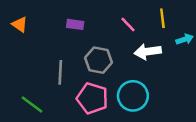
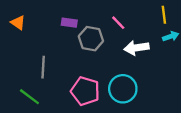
yellow line: (162, 18) -> (164, 15), moved
gray hexagon: (98, 60) -> (91, 39), moved
gray line: (60, 72) -> (43, 67), moved

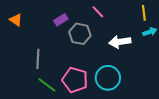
purple rectangle: (69, 23) -> (61, 20), turned -40
pink line: (118, 23) -> (98, 12), moved
green line: (29, 97) -> (47, 85), moved

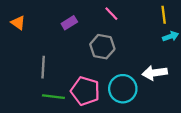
gray hexagon: (80, 34) -> (102, 47), moved
white arrow: (120, 42) -> (155, 73), moved
green line: (47, 85) -> (53, 97), turned -30

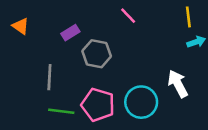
purple rectangle: (69, 23) -> (70, 33), moved
gray hexagon: (102, 47) -> (97, 54), moved
white arrow: (155, 73) -> (178, 84), turned 70

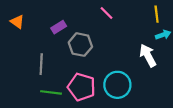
white arrow: (178, 84) -> (148, 55), moved

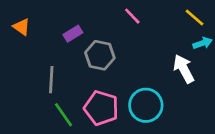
yellow line: (157, 14) -> (194, 17), turned -42
green line: (51, 92) -> (63, 115), turned 48

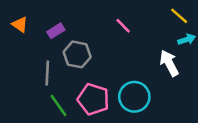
pink line: (132, 16) -> (123, 26), moved
purple rectangle: (73, 34) -> (56, 31), moved
gray hexagon: (100, 55) -> (77, 54), moved

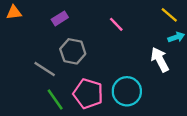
orange triangle: (20, 25) -> (14, 13), moved, turned -42
purple rectangle: (56, 31) -> (60, 18), moved
gray line: (47, 73) -> (45, 69), turned -60

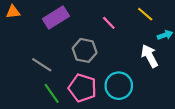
yellow line: (169, 15) -> (145, 14), moved
purple rectangle: (60, 18) -> (56, 17), size x1.6
gray hexagon: (73, 51) -> (85, 50), moved

